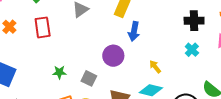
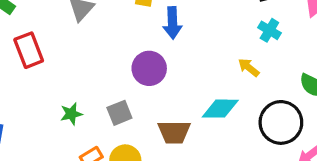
yellow arrow: (155, 67) -> (249, 68), moved
gray square: (89, 78) -> (119, 113), turned -35

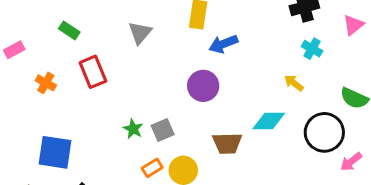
blue arrow: (172, 23) -> (223, 44), turned 72
gray square: (119, 113) -> (163, 130), moved
green star: (71, 114) -> (133, 129), turned -30

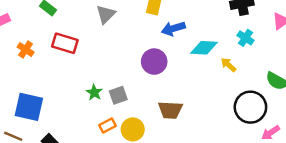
red rectangle: (93, 72) -> (65, 43), turned -55
cyan diamond: (269, 121) -> (204, 48), moved

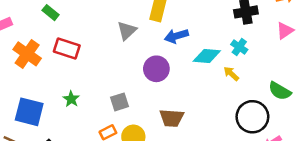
gray triangle: (106, 14) -> (127, 31), moved
cyan cross: (246, 38) -> (239, 47), moved
orange cross: (26, 50) -> (27, 54), size x1.6
green star: (94, 93) -> (71, 99), moved

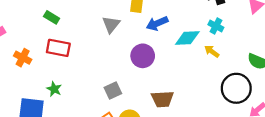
green rectangle: (51, 13) -> (52, 17), moved
orange cross: (27, 54) -> (23, 58), size x0.7
green star: (71, 99) -> (54, 89), moved

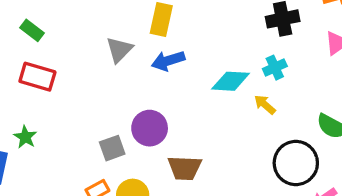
blue arrow: (157, 23) -> (168, 61), moved
cyan cross: (216, 26) -> (275, 68), turned 32
purple circle: (143, 56) -> (150, 128), moved

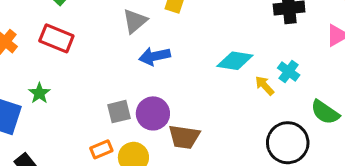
blue arrow: (168, 61) -> (155, 56), moved
cyan cross: (275, 68) -> (289, 71), moved, turned -35
purple circle: (150, 128) -> (153, 113), moved

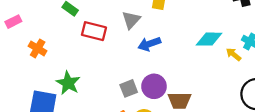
red rectangle: (56, 38) -> (94, 31), moved
green star: (39, 93) -> (68, 83), size x1.5

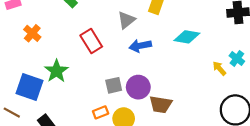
red rectangle: (94, 31) -> (91, 41), moved, turned 35
cyan diamond: (209, 39) -> (187, 37), moved

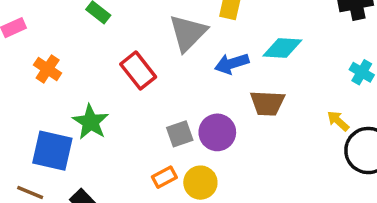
gray triangle: (126, 20) -> (188, 33), size x1.4
blue arrow: (140, 46) -> (232, 64), moved
yellow arrow: (219, 68) -> (338, 121), moved
brown trapezoid: (161, 104) -> (267, 103), moved

